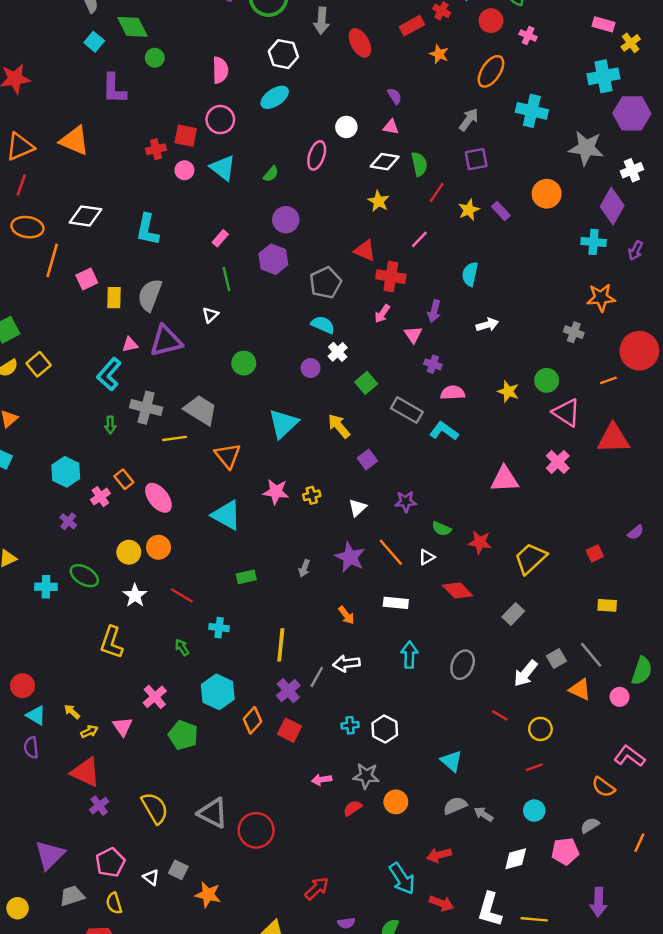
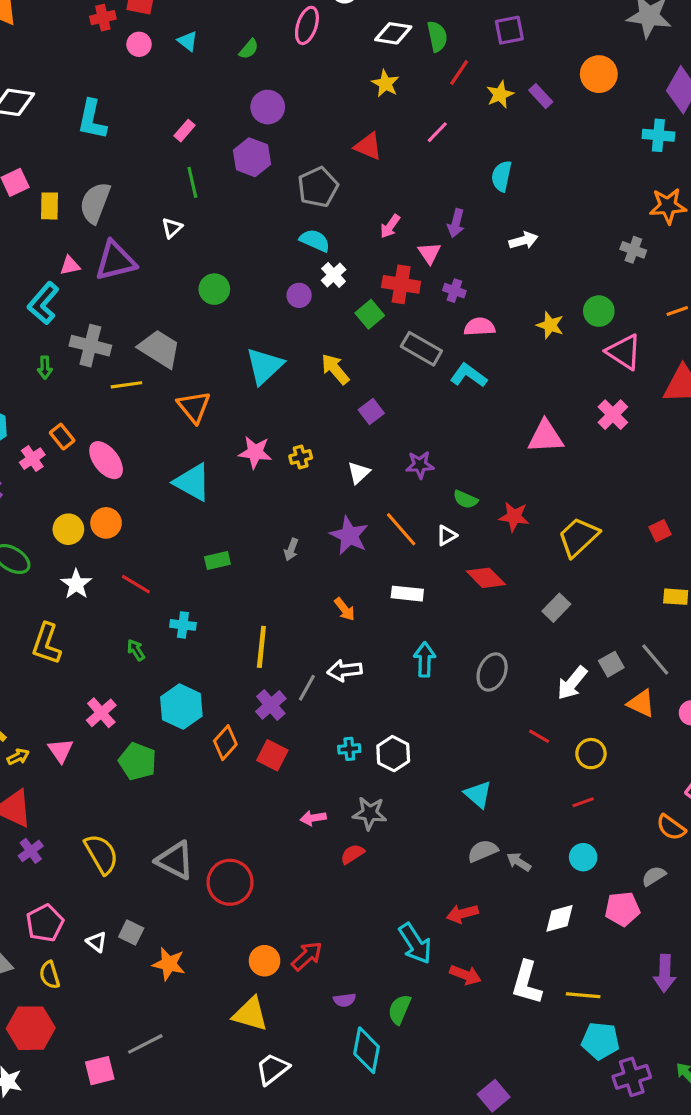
cyan triangle: (223, 168) -> (188, 41), size x0.6
red cross: (391, 277) -> (401, 284), moved
orange circle: (396, 802) -> (265, 961), moved

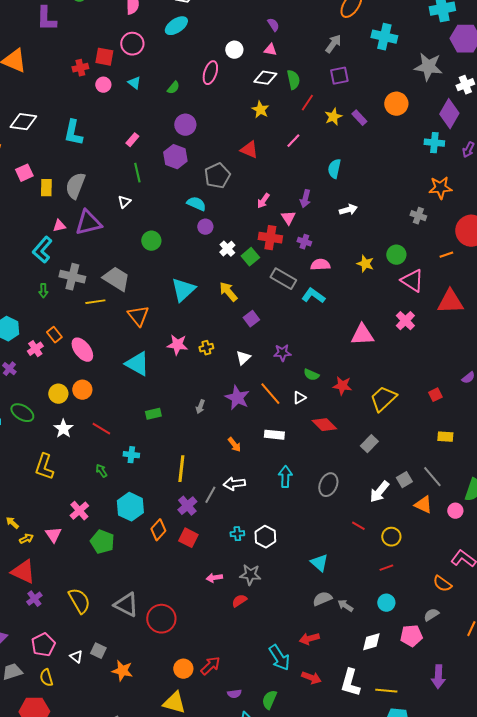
cyan semicircle: (315, 240) -> (196, 204), moved
white cross: (334, 275) -> (227, 249), moved
purple circle: (299, 295) -> (205, 227), moved

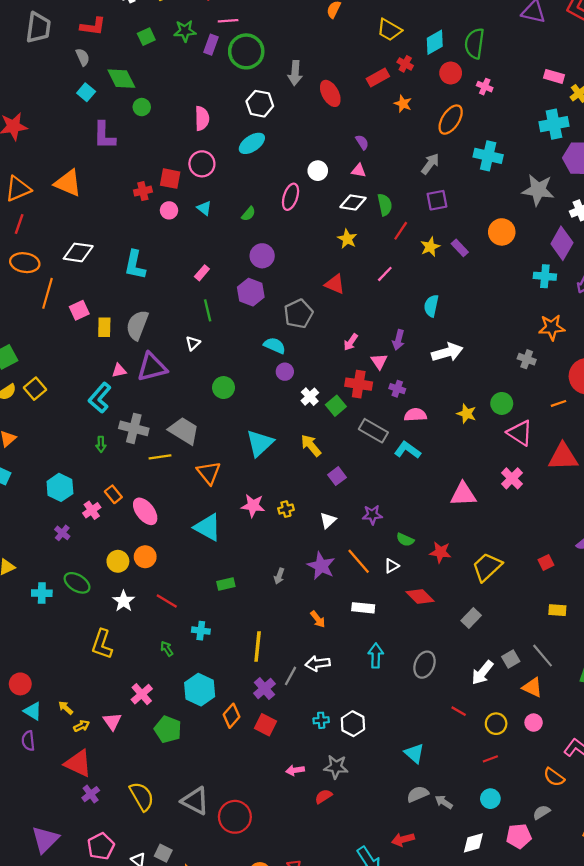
white arrow: (348, 210) -> (447, 352), size x1.5
pink circle: (455, 511) -> (534, 723), moved

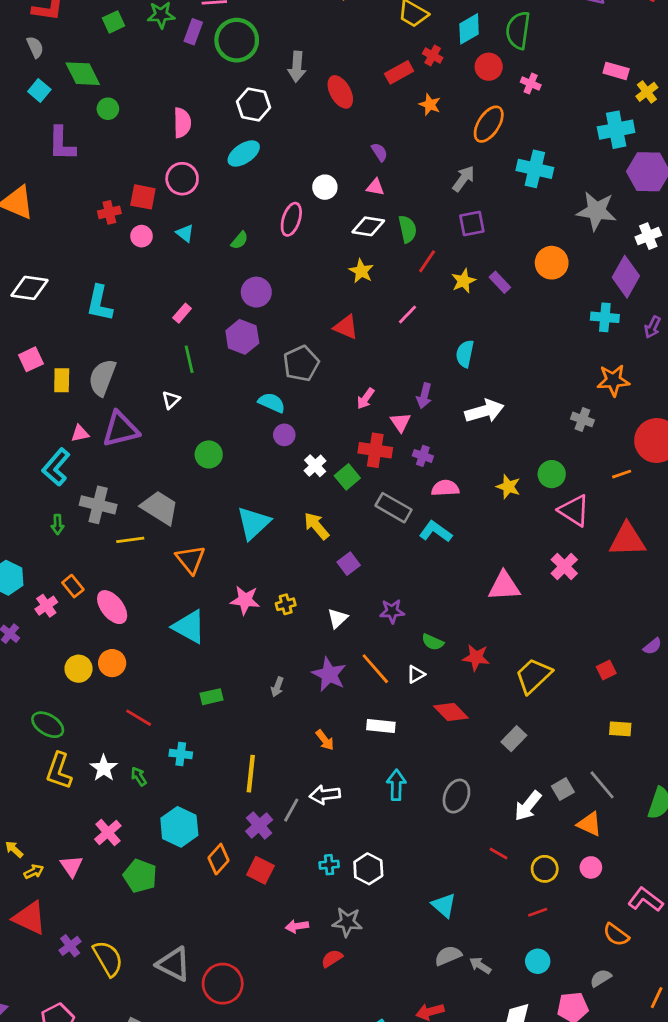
green ellipse: (77, 583) -> (48, 725), moved
white star: (124, 601) -> (104, 768), moved
purple cross: (91, 794) -> (70, 946), moved

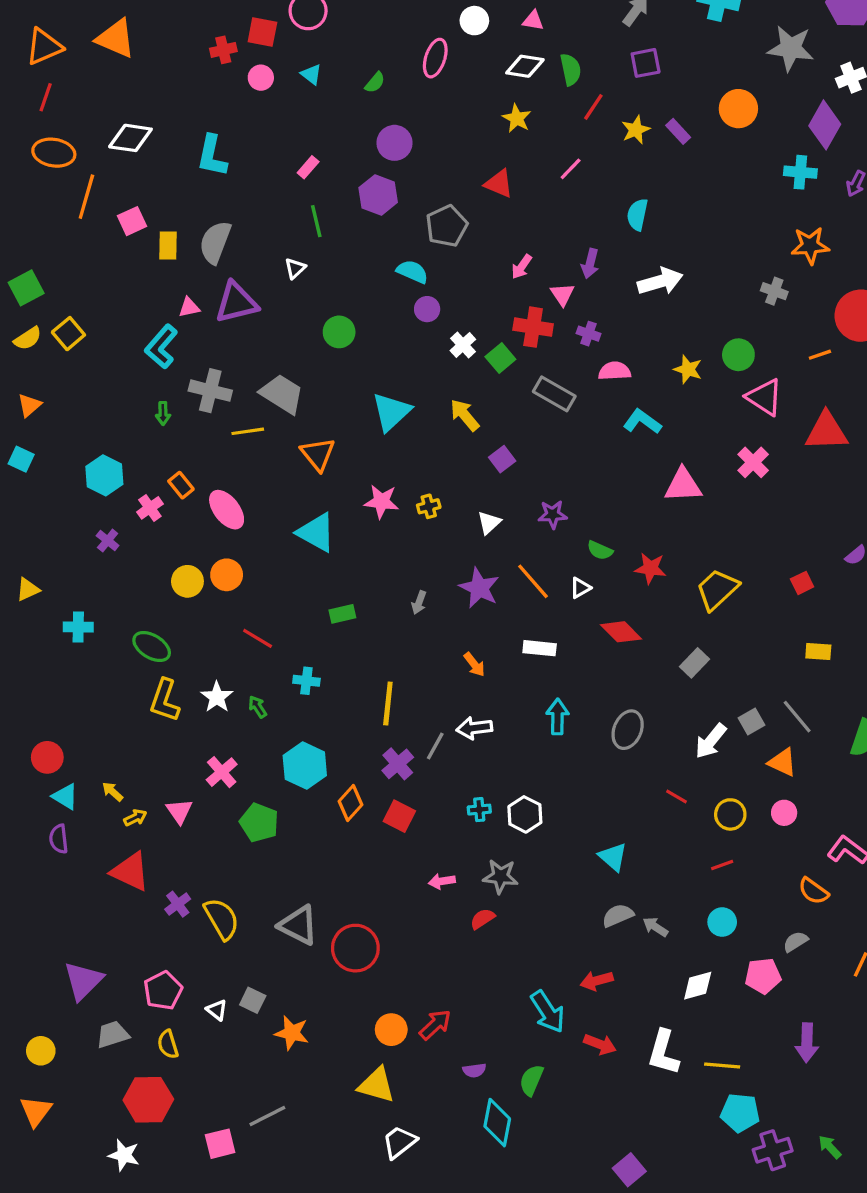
cyan L-shape: (435, 531) -> (642, 422), moved

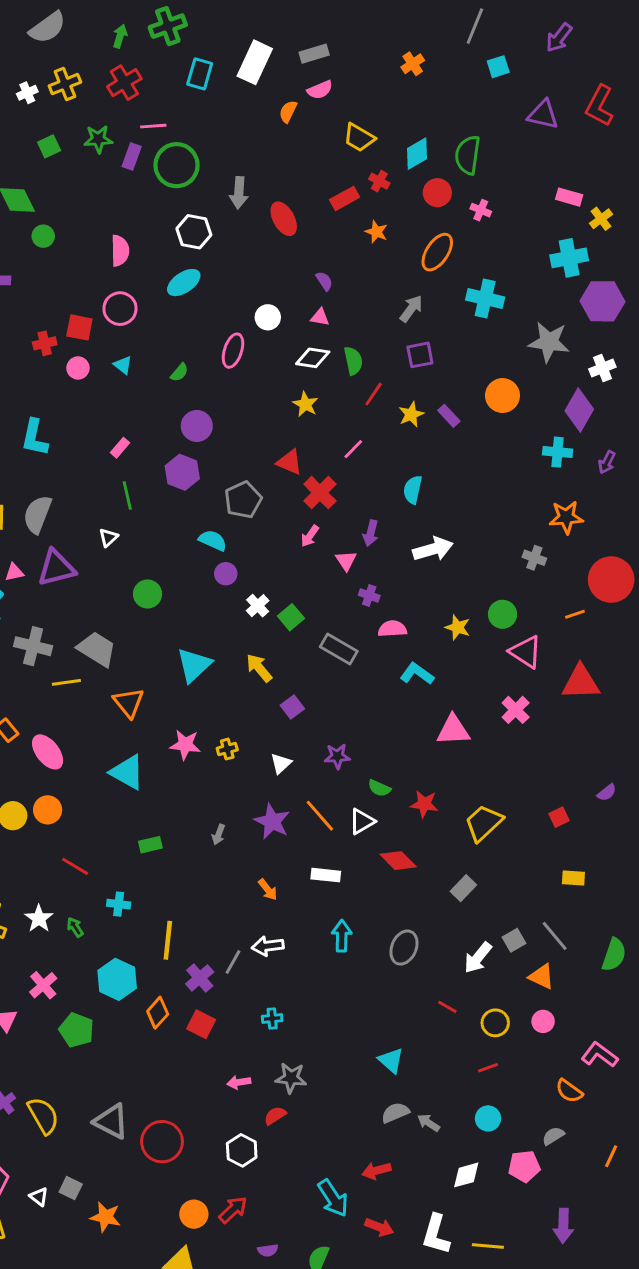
red cross: (533, 327) -> (320, 493), moved, turned 36
white triangle: (580, 588) -> (362, 821), size x1.4
yellow line: (388, 704) -> (168, 940), moved
white hexagon: (525, 814) -> (242, 1150), moved

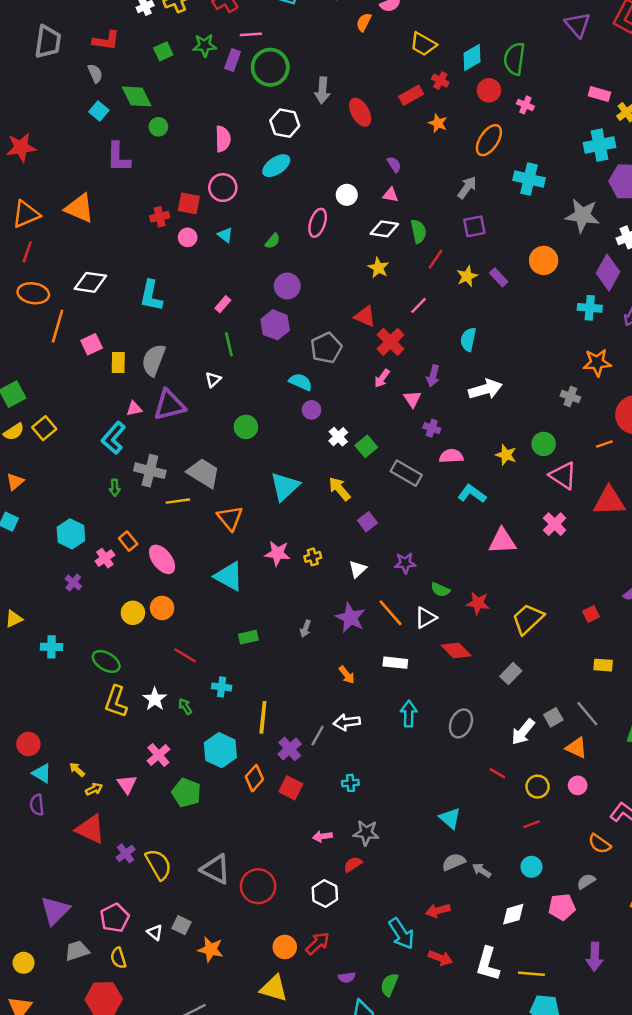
purple triangle: (543, 114) -> (578, 25), turned 36

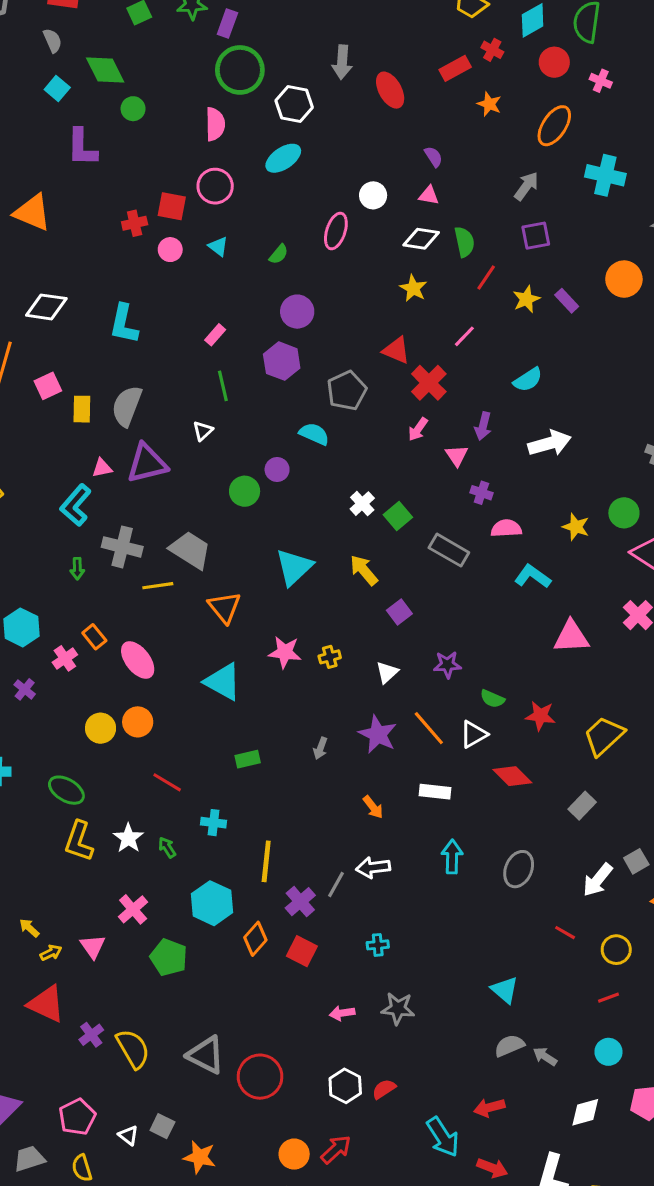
green circle: (270, 67) -> (240, 70), moved
cyan semicircle: (468, 339) -> (528, 380), turned -135
purple circle: (312, 410) -> (277, 470), moved
red semicircle: (353, 864) -> (384, 1089), moved

